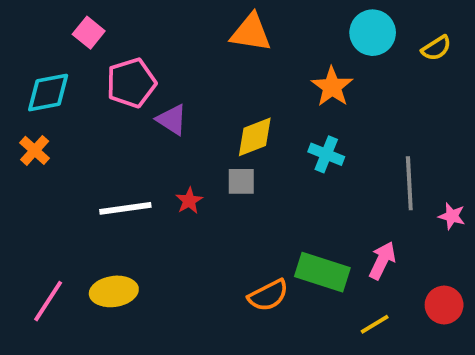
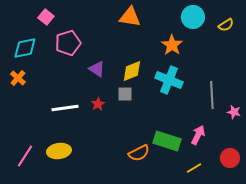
purple triangle: (172, 120) -> (97, 69), moved
cyan cross: (326, 154) -> (169, 80), size x1.5

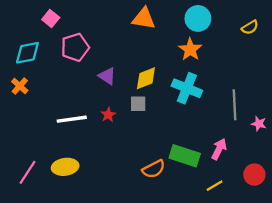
cyan circle: (193, 17) -> (198, 18), moved

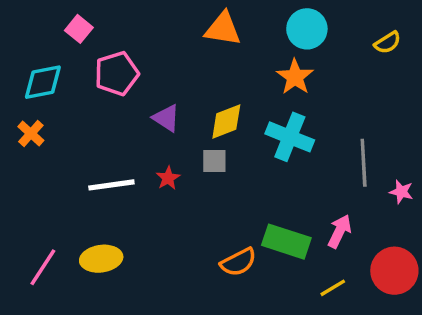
red circle: (254, 175) -> (394, 271), size x1.4

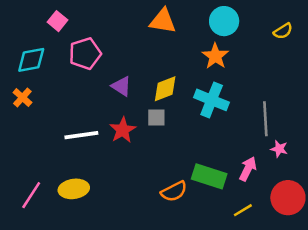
red star: (168, 178) -> (123, 130), size x1.5
pink star: (401, 192) -> (279, 149), moved

